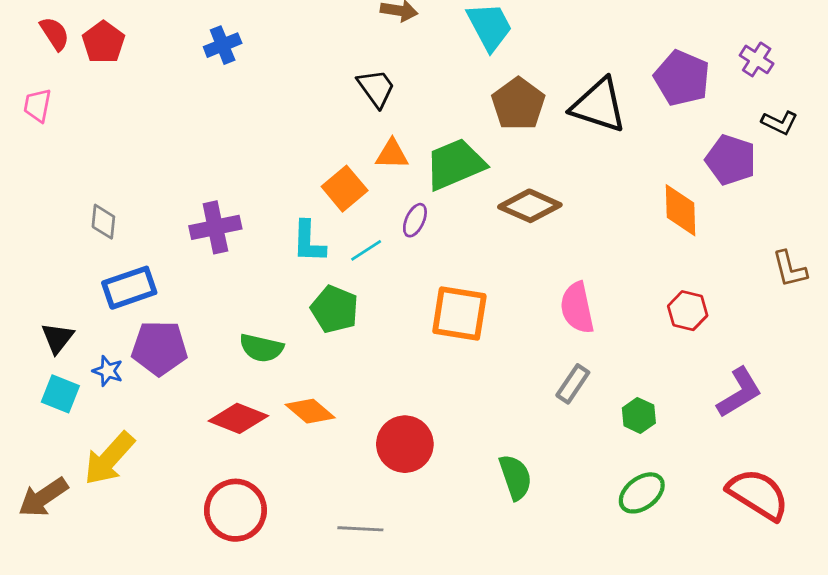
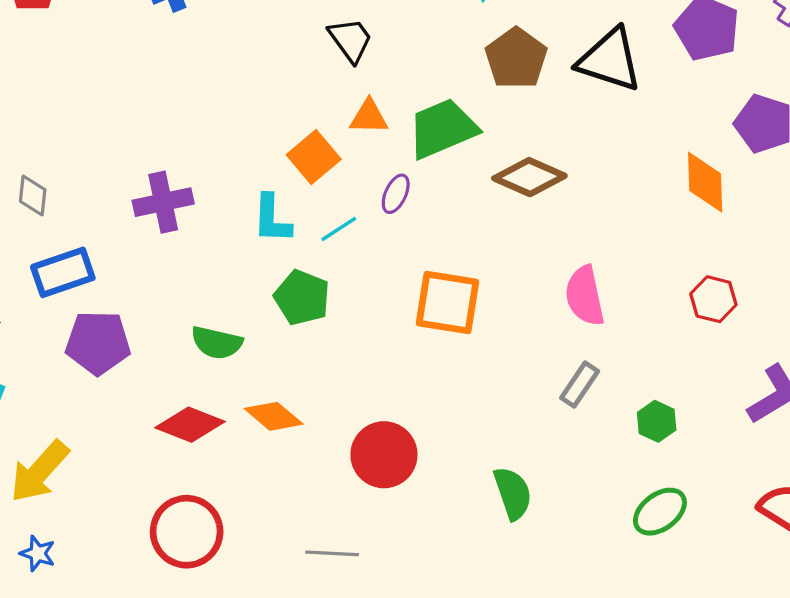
blue star: (108, 371) -> (38, 553), moved

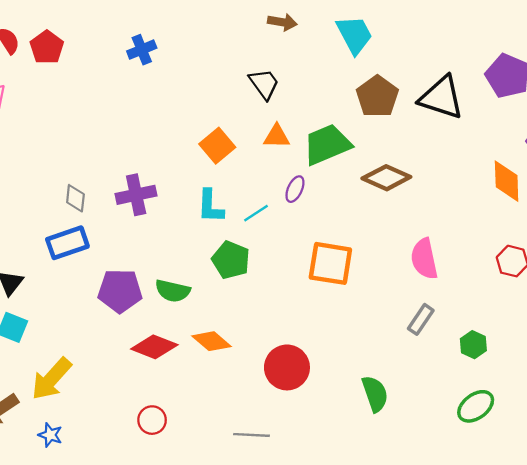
orange square: (314, 157) -> (217, 146), moved
gray diamond: (33, 195) -> (75, 198), moved
purple pentagon: (98, 343) -> (120, 291), moved
red circle: (187, 532) -> (152, 420), size x0.6

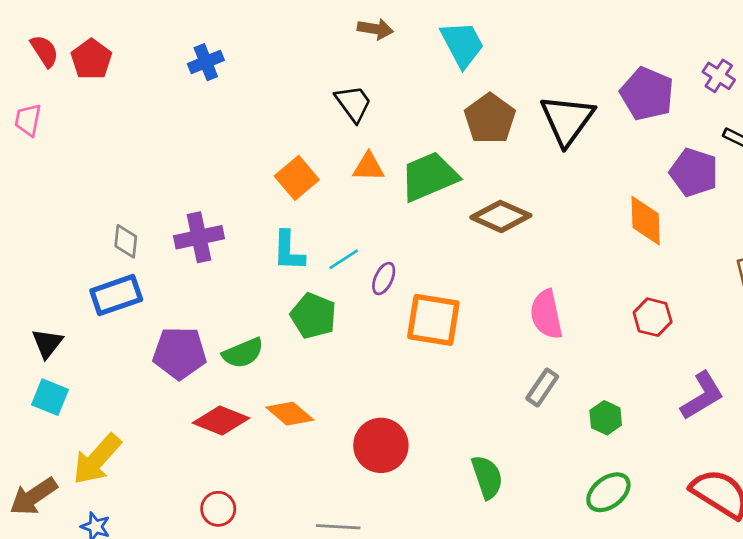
black triangle: (441, 98) -> (567, 120), turned 48
purple ellipse: (295, 189) -> (384, 279), moved
green semicircle: (173, 291) -> (243, 353), turned -36

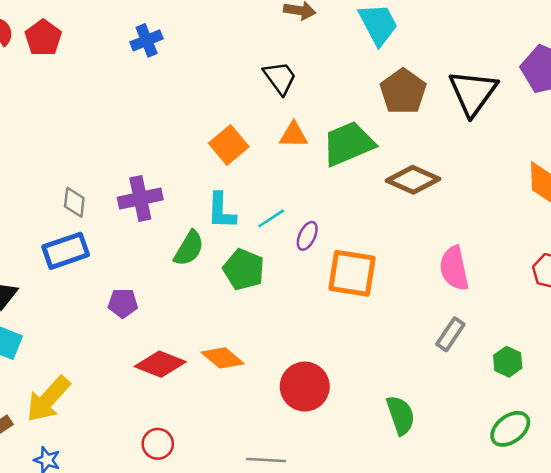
purple pentagon: (180, 353) -> (123, 303), size x0.6
green semicircle: (243, 353) -> (189, 248), moved, turned -36

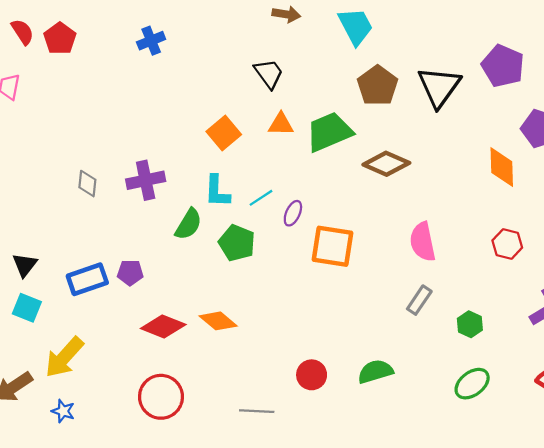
blue rectangle: (66, 251) -> (87, 279), moved
red circle: (305, 387) -> (312, 375), moved, size x0.7
green semicircle: (401, 415) -> (375, 372), turned -88
red circle: (158, 444) -> (161, 397), size x1.6

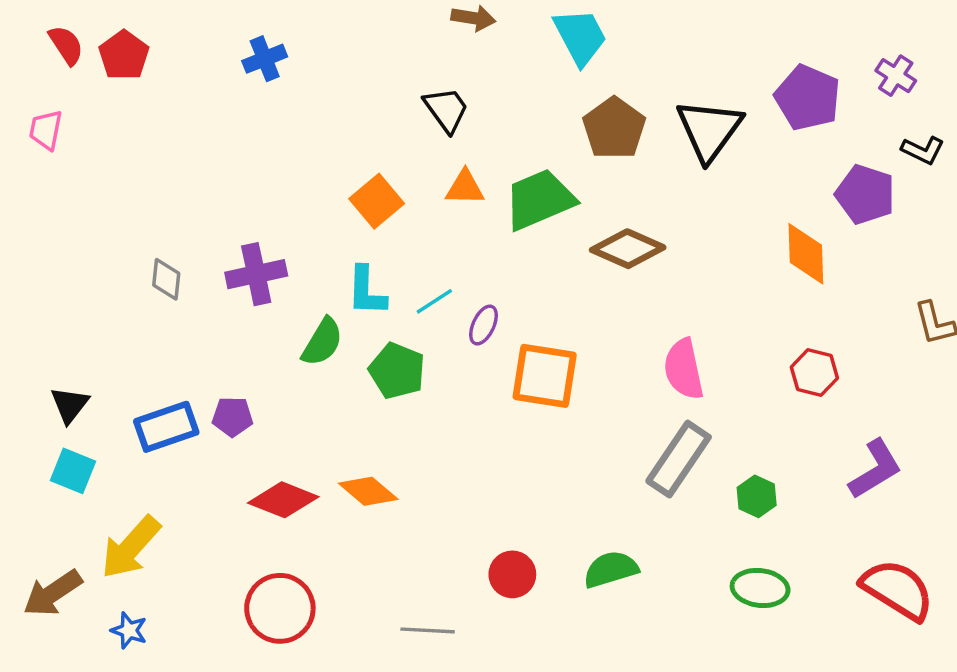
gray rectangle: (419, 300) -> (679, 459), size x1.6
green ellipse: (472, 384) -> (760, 588), turned 44

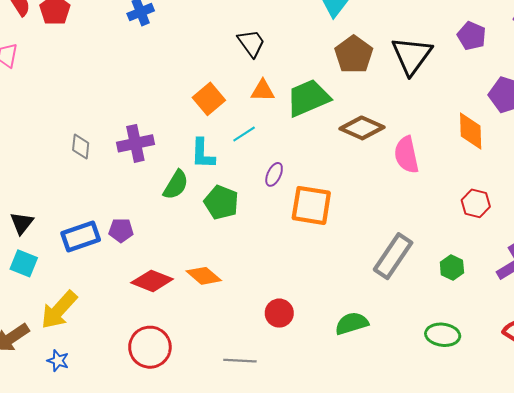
purple pentagon: (808, 98) -> (472, 36), size x0.7
cyan line: (434, 301) -> (244, 134), moved
pink semicircle: (684, 369) -> (406, 155), moved
green hexagon: (757, 496) -> (452, 268), moved
red circle: (512, 574) -> (279, 313), moved

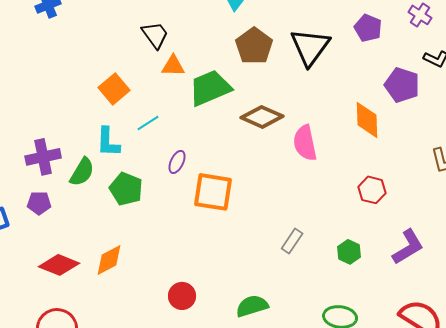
orange triangle: (263, 91) -> (173, 66), moved
purple cross: (135, 143) -> (43, 157), moved
purple pentagon: (121, 230) -> (39, 203), moved
gray rectangle: (393, 256) -> (292, 241), size x0.6
orange diamond: (204, 276) -> (109, 260), turned -68

